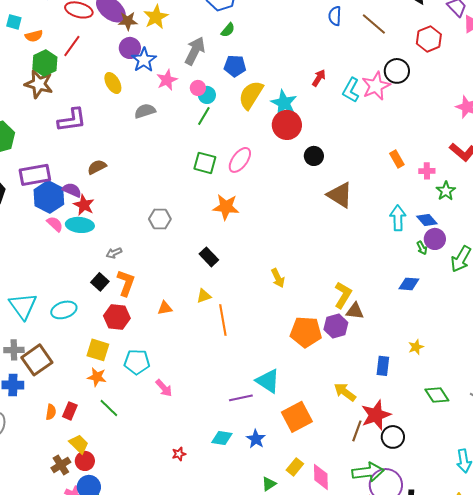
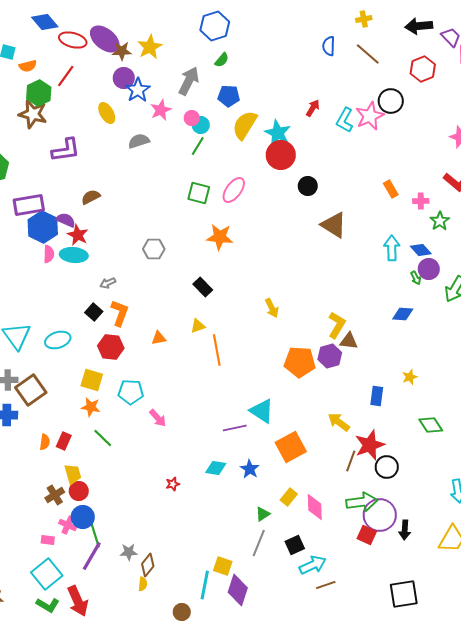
pink semicircle: (55, 224) -> (49, 254), turned 48
yellow trapezoid: (79, 444) -> (73, 474), turned 30

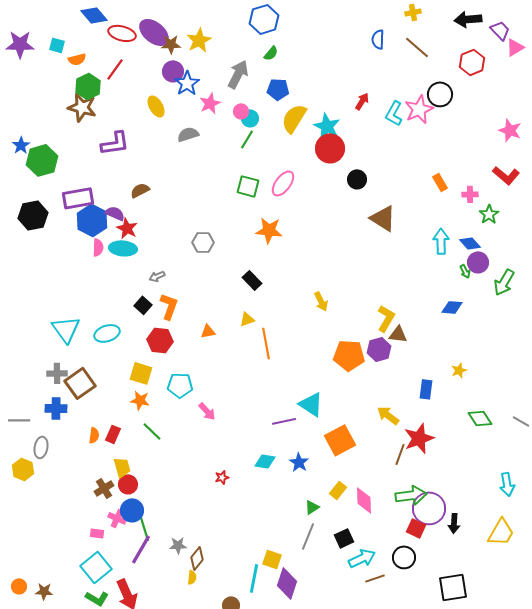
black circle: (387, 467) -> (404, 557), moved

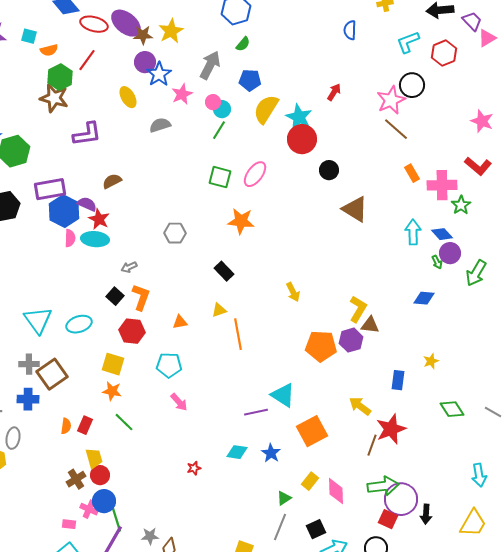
brown line: (417, 47) -> (396, 129), moved
cyan L-shape: (394, 113) -> (408, 42), moved, turned 40
pink cross: (470, 194) -> (442, 185), size x1.8
cyan pentagon: (180, 385) -> (169, 365), moved

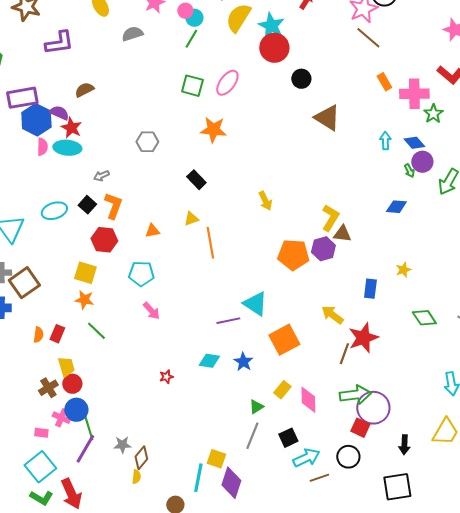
cyan arrow: (413, 232) -> (385, 141), size x0.7
cyan ellipse: (79, 324) -> (54, 211), moved
black arrow: (426, 514) -> (404, 445), moved

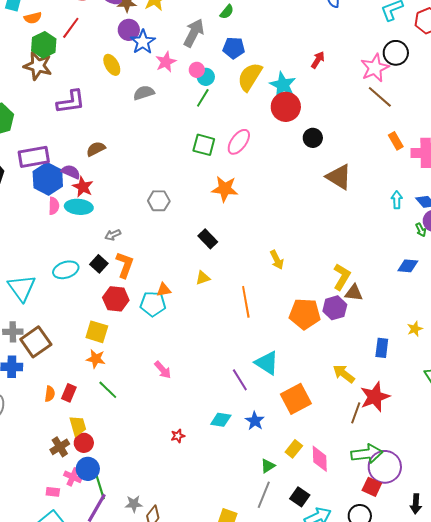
orange line: (210, 243) -> (246, 302), moved
cyan pentagon: (141, 274) -> (153, 304), moved
purple line: (228, 321) -> (240, 380), turned 70
black square: (288, 438) -> (300, 497), turned -30

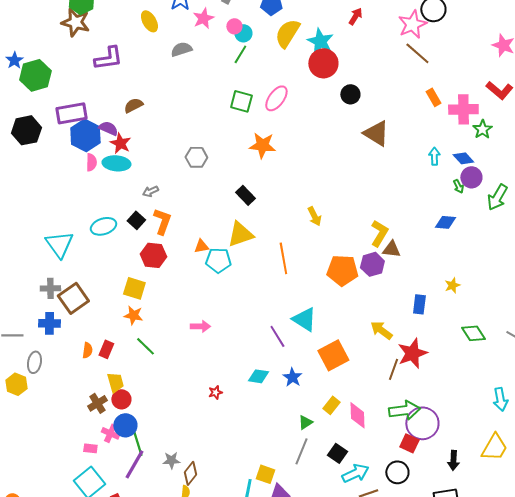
yellow triangle: (203, 278) -> (240, 234), size x1.8
cyan pentagon: (153, 304) -> (218, 260), moved
pink arrow: (163, 370) -> (200, 326), turned -48

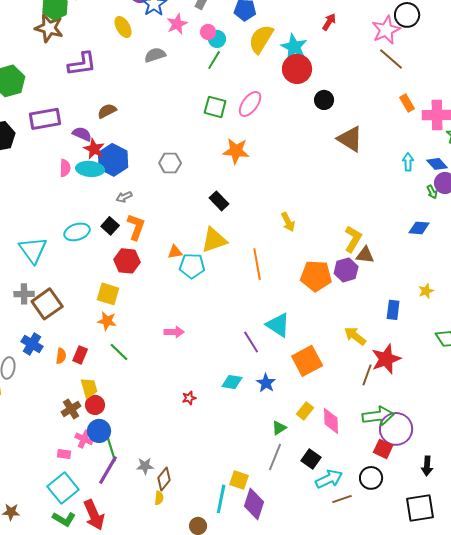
blue hexagon: (85, 135) -> (113, 160), moved
blue cross: (49, 323) -> (32, 344), moved, turned 30

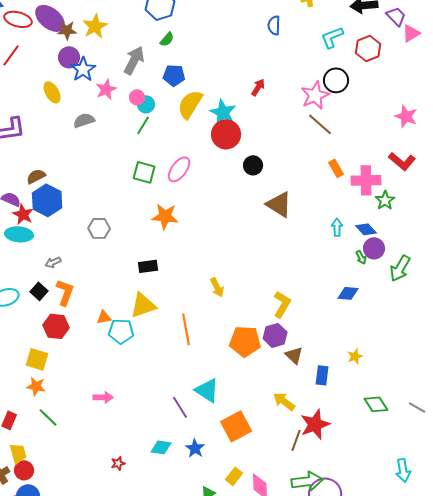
blue hexagon: (113, 160) -> (47, 200), moved
black rectangle: (219, 201) -> (148, 266), turned -54
brown triangle: (365, 255) -> (294, 355), moved, turned 36

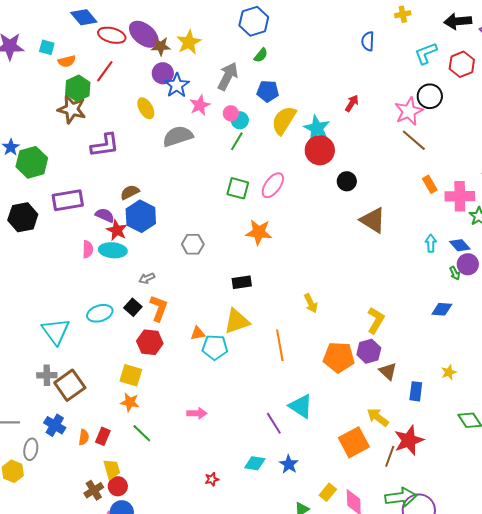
gray semicircle: (84, 120) -> (178, 136), size x1.4
orange square: (236, 426) -> (354, 442), moved

